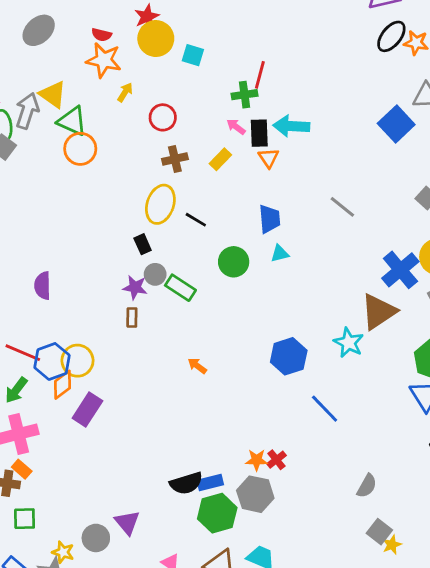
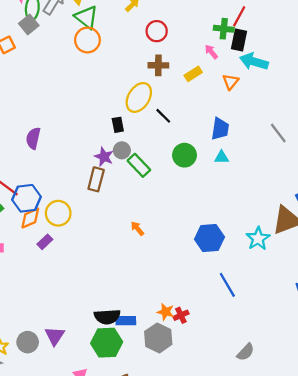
black rectangle: (259, 133) -> (239, 40), moved
brown rectangle: (132, 318) -> (96, 179), size x1.5
yellow circle: (77, 361) -> (58, 213), moved
purple rectangle: (87, 409) -> (45, 242), size x0.6
green hexagon: (217, 513) -> (107, 343), moved

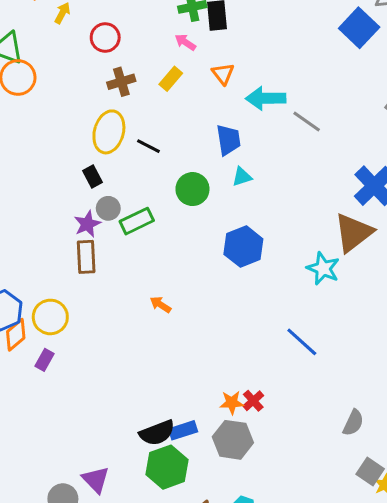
cyan arrow: (254, 62) -> (266, 98), moved
purple star: (104, 157) -> (87, 224), turned -30
green rectangle: (139, 165) -> (137, 221), turned -55
blue hexagon: (209, 238) -> (243, 247), moved

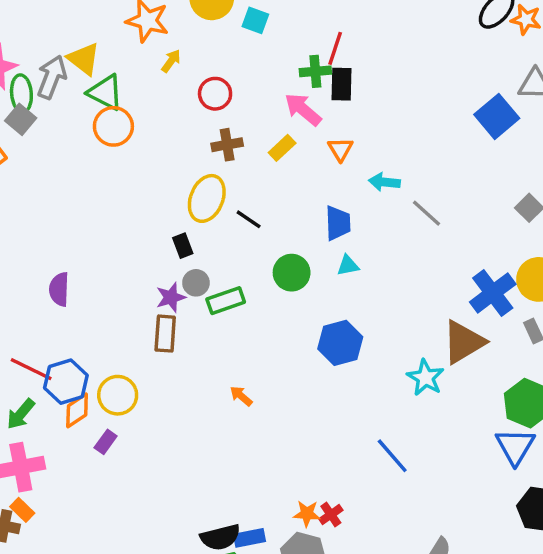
pink arrow: (185, 42) -> (303, 109), size x1.6
cyan arrow: (266, 98) -> (384, 182), size x0.7

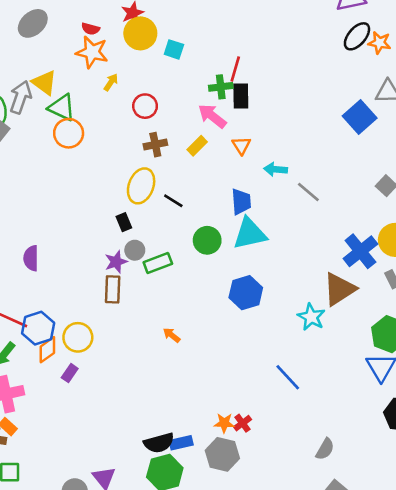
cyan triangle: (348, 266) -> (250, 234), size x2.0

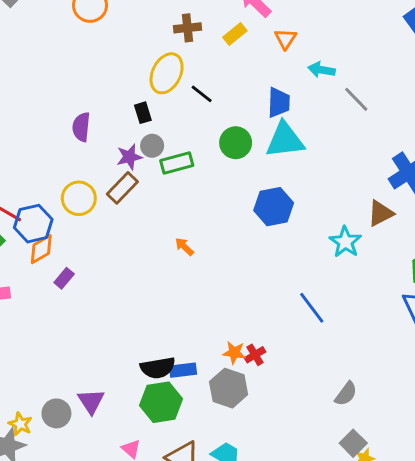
purple semicircle: (31, 258) -> (81, 127), moved
brown rectangle: (113, 289) -> (122, 188), turned 36
brown triangle: (339, 289) -> (381, 213), size x0.7
yellow circle: (78, 337) -> (79, 198), moved

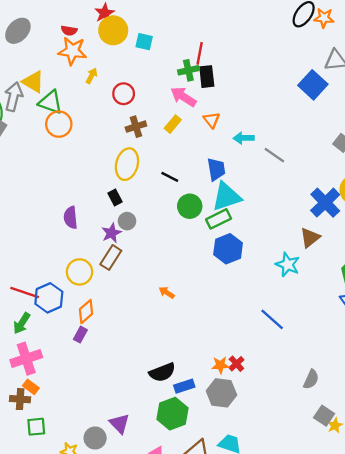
black line: (202, 94) -> (170, 177), moved
green rectangle: (177, 163) -> (219, 219), moved
orange diamond: (41, 249) -> (86, 312), moved
black semicircle: (158, 368) -> (162, 372), moved

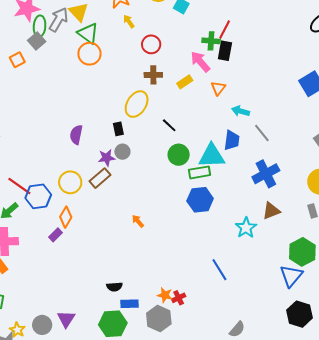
yellow arrow: (92, 76) -> (129, 21), turned -80
blue trapezoid: (216, 169) -> (232, 140), moved
blue cross: (325, 203) -> (266, 174), moved
orange diamond: (86, 312) -> (66, 217), turned -35
black semicircle: (162, 372) -> (114, 287), size x0.7

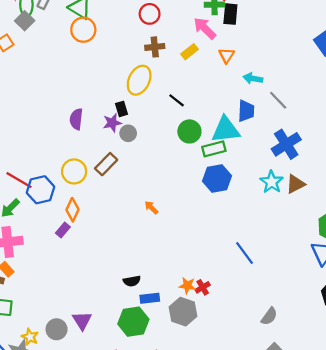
purple star: (107, 158) -> (112, 123), moved
cyan star: (246, 228) -> (272, 182), moved

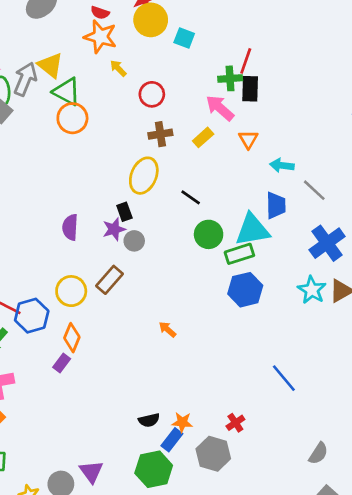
orange star: (187, 286) -> (182, 422), moved
blue rectangle: (150, 298) -> (172, 440), turned -42

